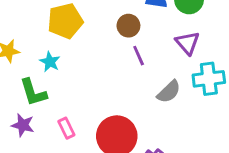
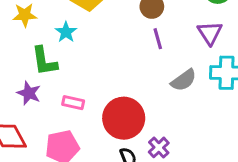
pink rectangle: (66, 128) -> (73, 103), turned -60

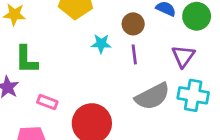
cyan star: (66, 32) -> (101, 44), moved, turned 30
gray semicircle: (184, 80) -> (152, 96), size x1.4

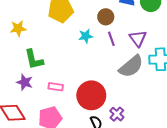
purple triangle: (183, 56) -> (138, 38), moved

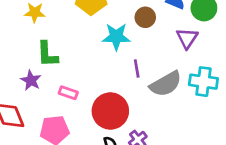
cyan star: (86, 36) -> (116, 37), size x1.5
purple triangle: (138, 38) -> (187, 38), moved
purple line: (111, 39) -> (137, 69), moved

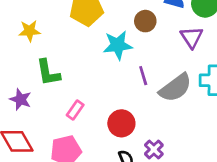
purple star: (31, 80) -> (21, 99), moved
pink rectangle: (68, 93) -> (75, 110), turned -66
red circle: (110, 111) -> (121, 123), size x0.7

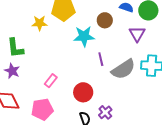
yellow star: (29, 31) -> (40, 23), moved
green L-shape: (48, 73) -> (15, 48), moved

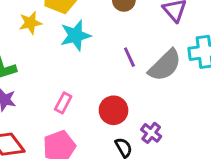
cyan star: (84, 36) -> (75, 35), moved

